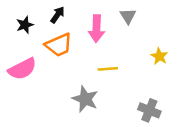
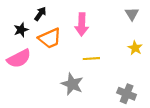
black arrow: (58, 15) -> (40, 14), moved
gray triangle: (128, 16) -> (132, 14), moved
black star: (25, 25) -> (21, 30), moved

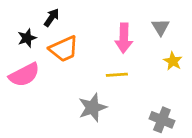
gray triangle: (132, 14) -> (161, 27), moved
pink arrow: (82, 24) -> (124, 38), moved
gray star: (72, 84) -> (92, 108), turned 30

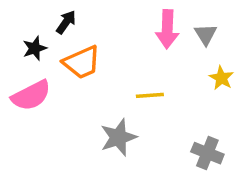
pink arrow: (124, 38) -> (167, 29), moved

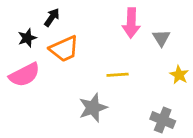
gray triangle: (206, 34) -> (161, 38), moved
yellow star: (221, 78) -> (179, 75), moved

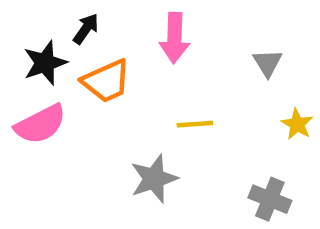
pink arrow: (131, 23) -> (174, 38), moved
black star: (27, 38) -> (45, 63), size x1.4

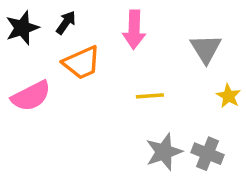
black star: (45, 63) -> (22, 28), moved
gray triangle: (268, 63) -> (206, 49), size x1.4
gray star: (154, 179) -> (164, 152), moved

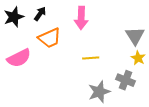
gray triangle: (206, 49) -> (135, 36), moved
gray cross: (208, 154) -> (126, 80), moved

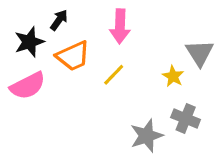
black star: (14, 17) -> (29, 42), moved
yellow line: (91, 58) -> (114, 75), moved, turned -42
yellow star: (138, 58) -> (173, 76), moved

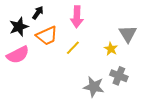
gray star: (147, 136) -> (94, 87), turned 30

